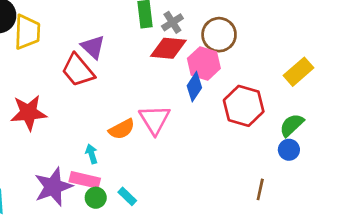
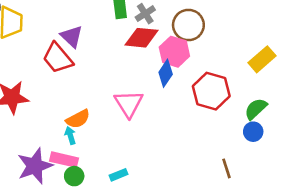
orange semicircle: (122, 129) -> (78, 119), moved
brown line: (260, 189) -> (227, 168), turned -30
cyan rectangle: (127, 196) -> (119, 175), moved, turned -66

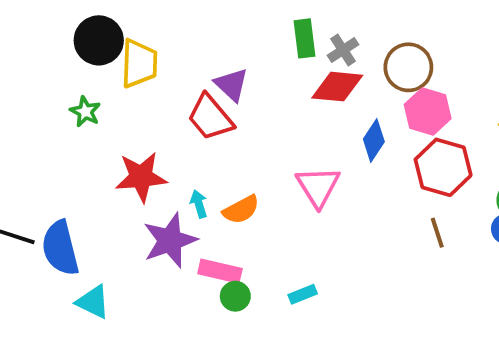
pink hexagon: (174, 52) -> (428, 112), moved
cyan arrow: (70, 135) -> (199, 204), moved
purple star: (35, 166) -> (170, 240), moved
brown line: (227, 168) -> (437, 233), moved

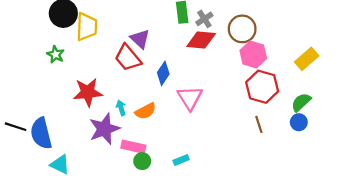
blue diamond: (374, 140) -> (163, 73), moved

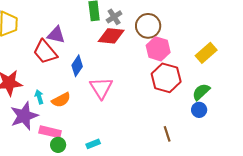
purple triangle: (140, 39) -> (56, 35), turned -30
brown line: (259, 124) -> (167, 134), moved

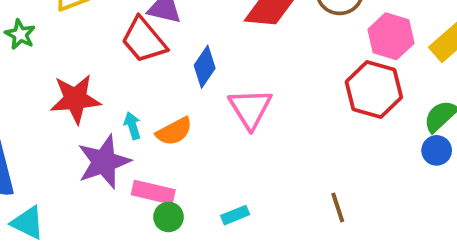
pink hexagon: (158, 49) -> (391, 36), moved
brown line: (167, 134) -> (338, 207), moved

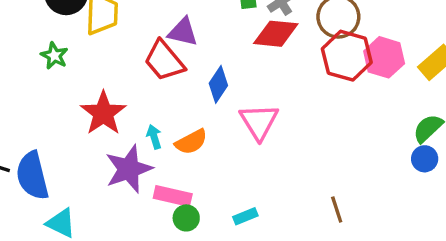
red hexagon: (374, 90) -> (347, 56), moved
red star: (75, 99) -> (103, 113), turned -30

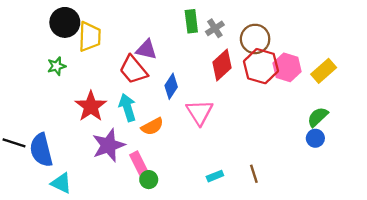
red diamond: (276, 34) -> (222, 65), moved, turned -48
green star: (54, 56) -> (57, 66), turned 30
cyan arrow: (154, 137) -> (127, 107), moved, size x1.6
pink rectangle: (173, 196) -> (139, 164), turned 50
cyan rectangle: (245, 216) -> (215, 176), moved

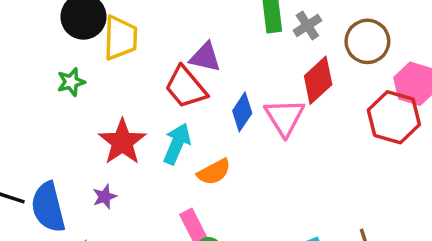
red hexagon: (261, 66) -> (394, 117), moved
cyan arrow: (127, 107) -> (177, 144), turned 40
pink triangle: (200, 112) -> (285, 117), moved
purple star: (109, 145) -> (105, 197), moved, size x0.5

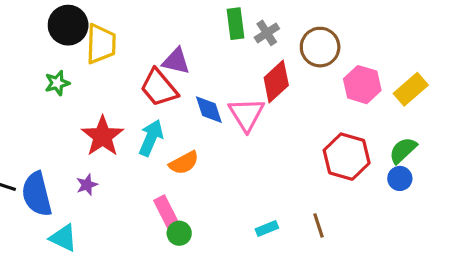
blue diamond: (242, 112) -> (209, 110), turned -52
red hexagon: (394, 117) -> (347, 157), moved

